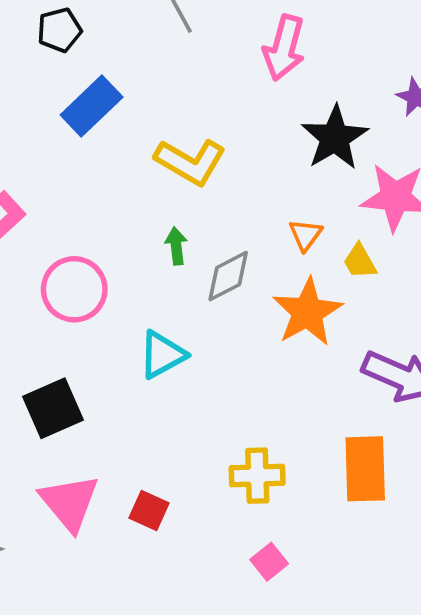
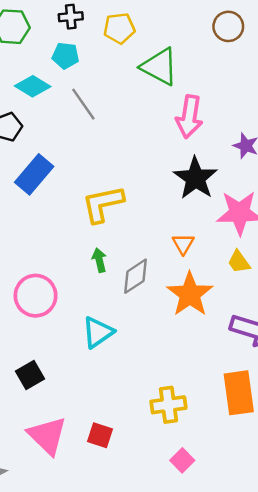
pink arrow: (284, 48) -> (189, 117), moved
yellow L-shape: (190, 162) -> (103, 204), turned 144
yellow trapezoid: (360, 261) -> (239, 262), moved
black square: (53, 408) -> (30, 375), size x0.7

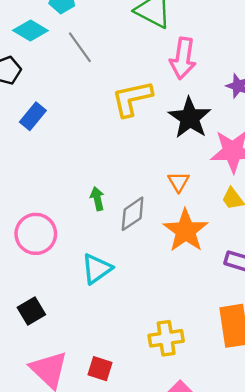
blue rectangle: (34, 174) -> (33, 116), size x0.7
yellow L-shape: (103, 204) -> (132, 99), moved

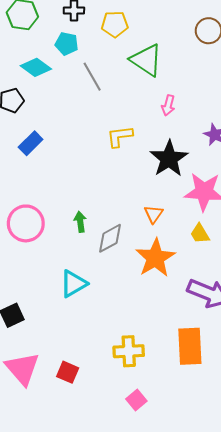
gray line: (80, 47) -> (92, 77), moved
pink arrow: (183, 58) -> (168, 105), size x0.6
yellow L-shape: (132, 99) -> (120, 136), size x0.7
pink circle: (36, 234) -> (26, 223), moved

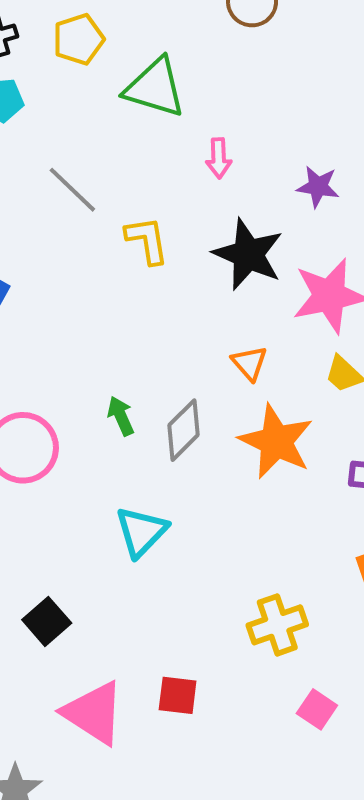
gray line: (92, 77) -> (72, 190), moved
yellow L-shape: (120, 136) -> (147, 240), turned 104

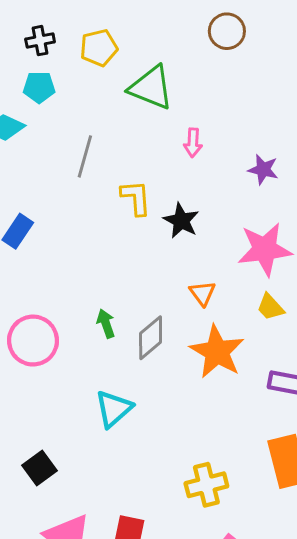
gray line: (72, 190) -> (85, 156), turned 57
black star: (248, 254) -> (181, 221), moved, size x0.7

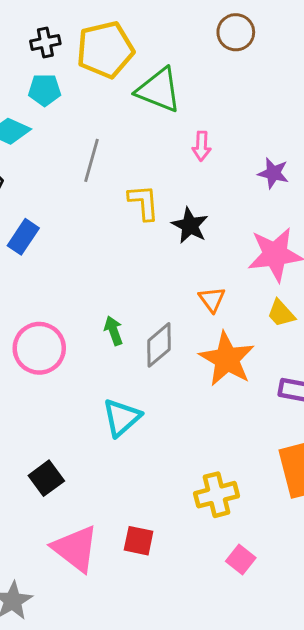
yellow pentagon: (99, 48) -> (105, 50), size x1.5

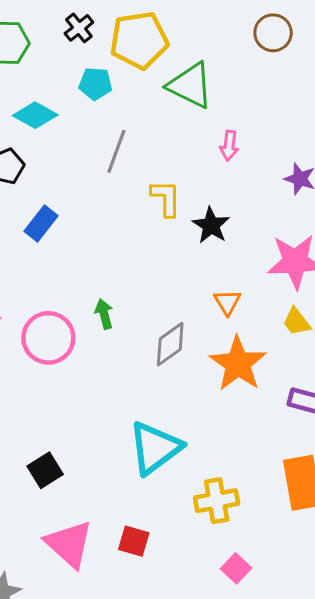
black cross: (45, 42) -> (79, 28), turned -32
cyan pentagon: (45, 90) -> (95, 84), moved
green arrow: (113, 331) -> (104, 314), moved
cyan triangle: (122, 417) -> (155, 448), moved, size x1.4

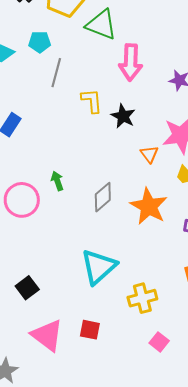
cyan pentagon: (95, 84) -> (40, 42), moved
pink arrow: (229, 146) -> (131, 62), size x1.8
orange triangle: (227, 302) -> (149, 154), moved

